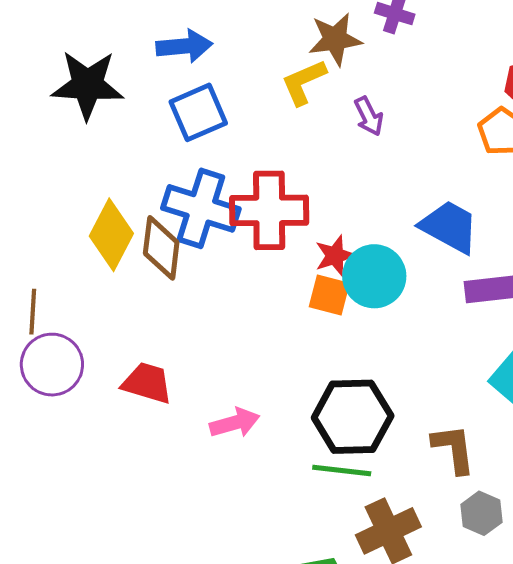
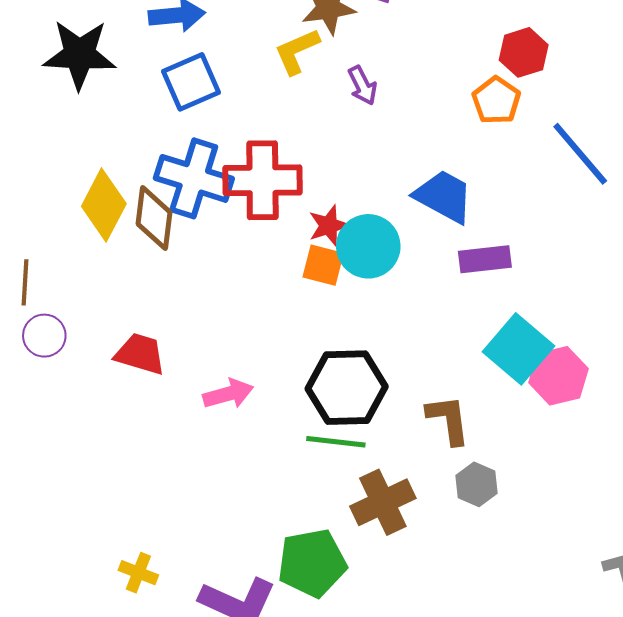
purple circle: (52, 365) -> (44, 336), size x0.7

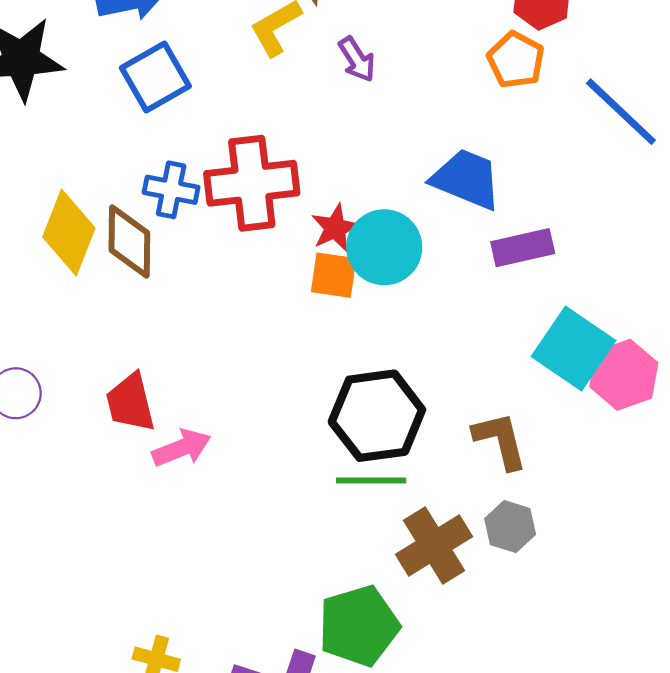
blue cross: (194, 178) -> (171, 190), size x0.6
red trapezoid: (140, 354) -> (130, 403), turned -114
pink arrow: (228, 394) -> (182, 448), moved
gray hexagon: (476, 484) -> (510, 527), moved

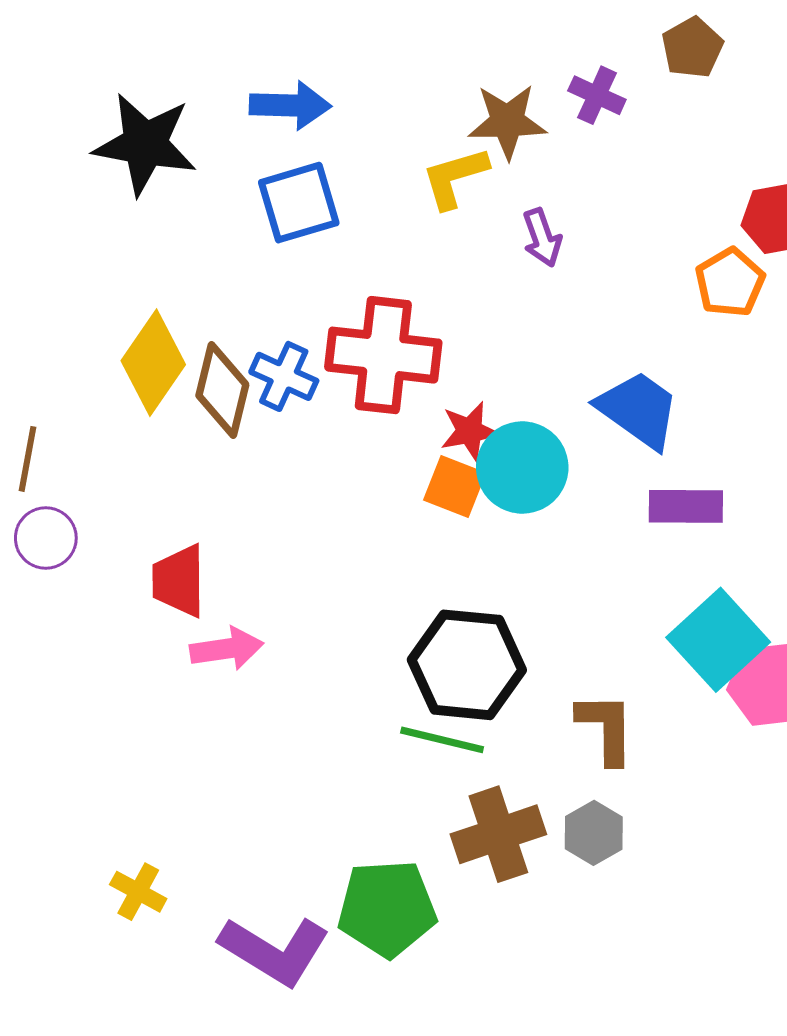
blue cross: (171, 190) -> (284, 376), moved

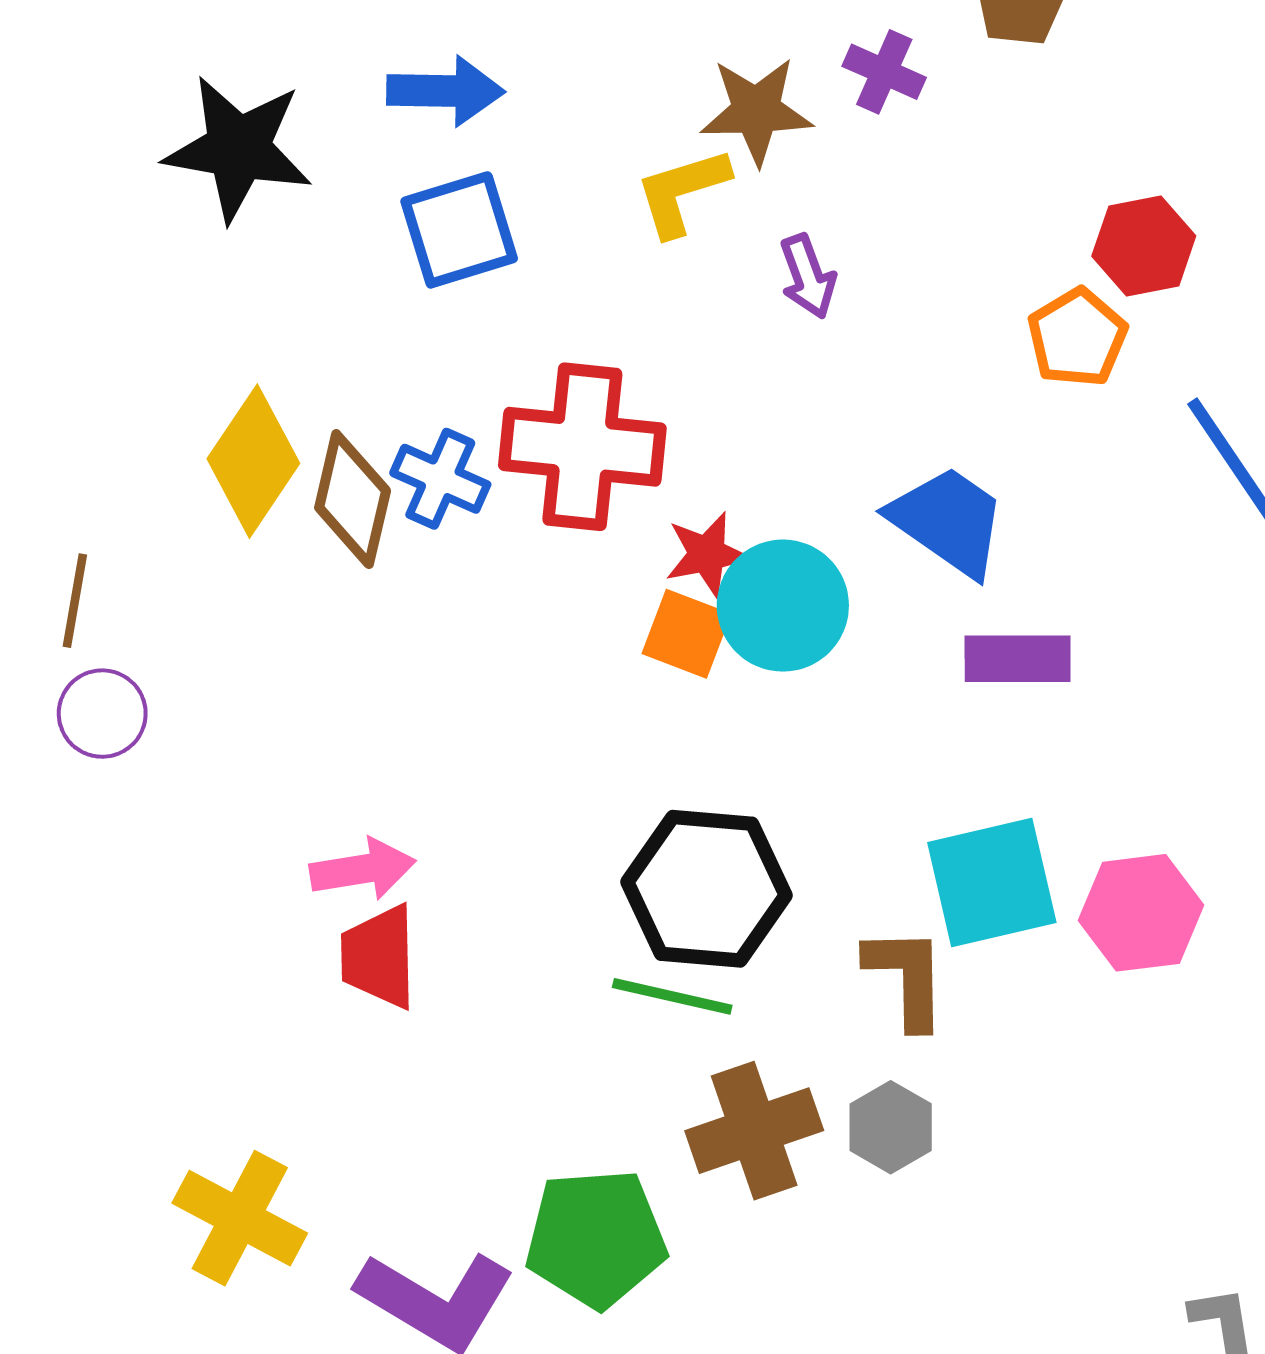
red trapezoid: (179, 581) -> (379, 957), moved
cyan square: (718, 640) -> (992, 882), moved, turned 30
yellow cross: (138, 892) -> (240, 1218), size x1.6

